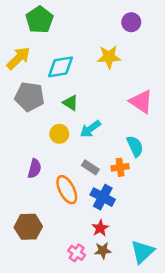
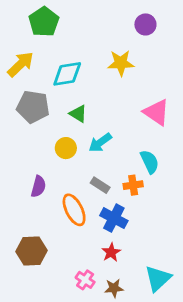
brown star: (103, 250) -> (114, 288), moved

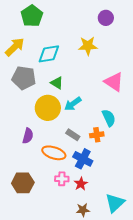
yellow circle: (66, 148) -> (48, 108), size x1.6
orange ellipse: (74, 210) -> (54, 153), turned -45
pink cross: (85, 280) -> (62, 179), moved, turned -32

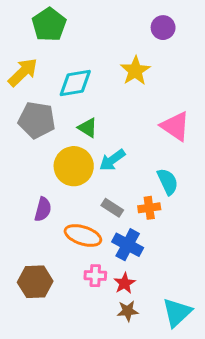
yellow star: (88, 46) -> (135, 71), turned -30
brown star: (83, 210) -> (128, 311), moved

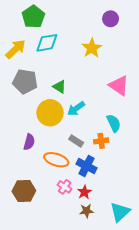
cyan diamond: (75, 83) -> (47, 43), moved
pink cross: (95, 276) -> (65, 187), turned 32

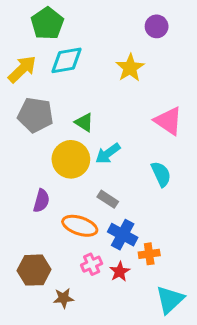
orange cross: (101, 141) -> (149, 254), moved
pink cross: (65, 187) -> (92, 264), turned 32
brown star: (87, 211) -> (64, 298), moved

